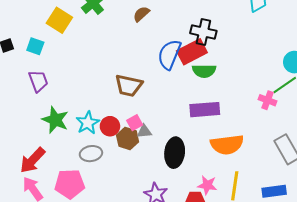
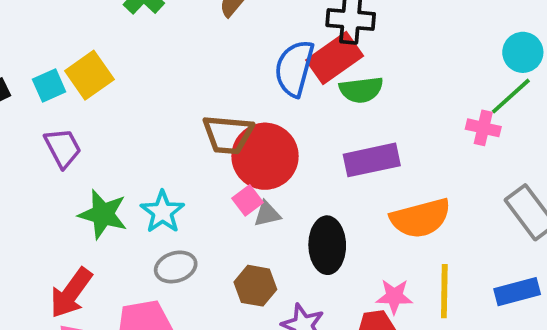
yellow square: (59, 20) -> (89, 75), moved, turned 30
cyan square: (35, 46) -> (49, 85), turned -36
red circle: (110, 126) -> (265, 156), moved, size x1.8
brown hexagon: (128, 138) -> (255, 286), moved

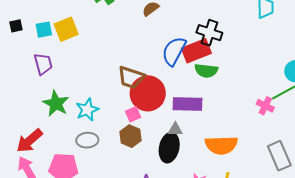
purple rectangle: (372, 160) -> (188, 104), moved
gray triangle: (267, 214) -> (175, 129), moved
brown hexagon: (255, 286) -> (131, 136), moved

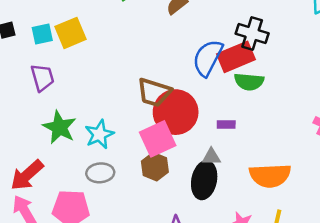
purple rectangle: (188, 104) -> (226, 124), size x0.5
pink square: (133, 114) -> (158, 139), size x1.8

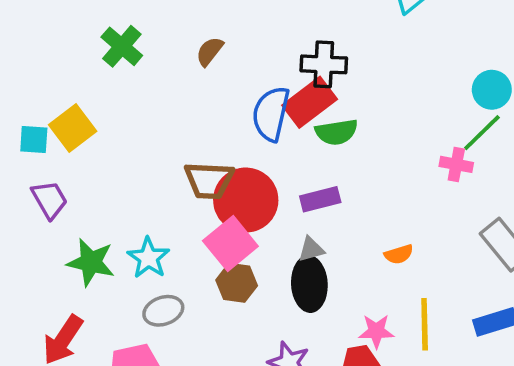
cyan square: (42, 34) -> (34, 139), turned 30
purple rectangle: (226, 124) -> (320, 199), size x1.5
orange semicircle: (270, 176) -> (399, 254), size x0.5

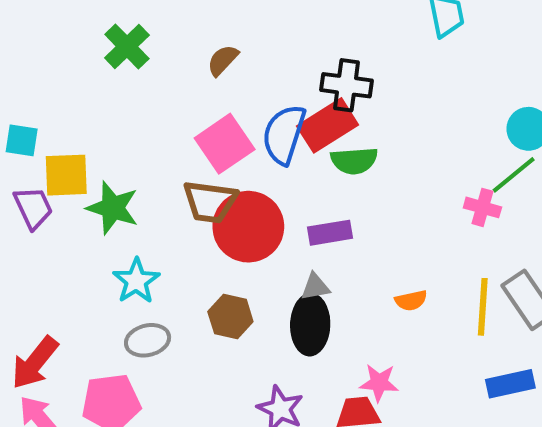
yellow square: (73, 128) -> (66, 175), moved, turned 30
pink square: (230, 243) -> (225, 144), moved
green star: (91, 262) -> (113, 208), moved
yellow line: (425, 324) -> (483, 307), moved

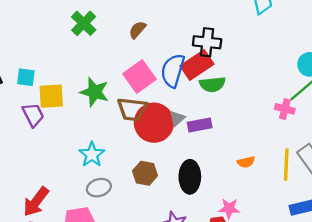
green star: (113, 208) -> (95, 92), moved
gray triangle: (315, 287) -> (177, 118), moved, turned -30

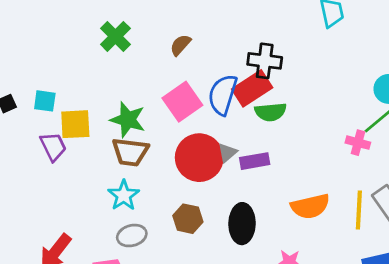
brown trapezoid: (132, 109) -> (130, 152), moved
orange semicircle: (246, 162) -> (310, 206), size x1.8

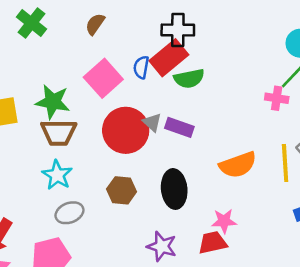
blue semicircle: (223, 95) -> (141, 67), size x0.6
gray triangle: (227, 153) -> (152, 122), turned -30
purple rectangle: (255, 161) -> (179, 127), turned 36

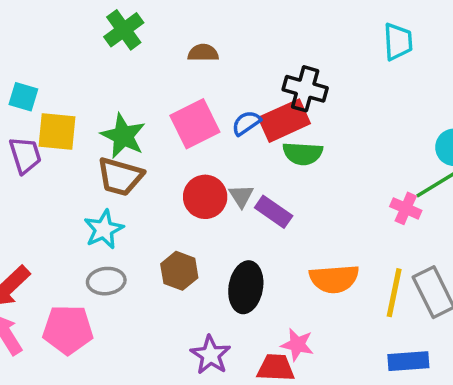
brown semicircle: (95, 24) -> (203, 53), turned 40
blue semicircle: (141, 67) -> (246, 123), turned 30
red circle: (126, 130) -> (205, 197), size x0.7

